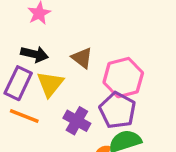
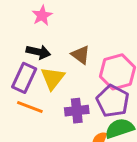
purple cross: (77, 121) -> (77, 111), turned -35

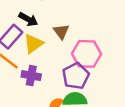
purple cross: (77, 111) -> (31, 76), moved

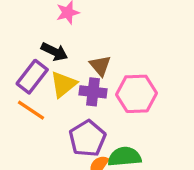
purple cross: (31, 76) -> (93, 92), moved
purple pentagon: (76, 76) -> (87, 138), moved

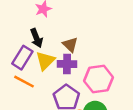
black arrow: (54, 52) -> (36, 38), turned 48
pink hexagon: (137, 94) -> (99, 79), moved

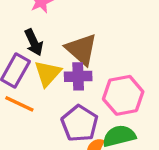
brown triangle: (70, 45) -> (81, 49), size x1.5

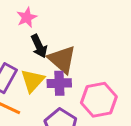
black arrow: (34, 42) -> (39, 46), moved

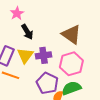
brown triangle: (62, 59) -> (71, 34), moved

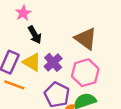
purple cross: (44, 55) -> (53, 62), turned -35
yellow triangle: (25, 56) -> (32, 62), turned -36

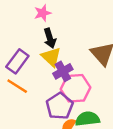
yellow triangle: (32, 62) -> (51, 57), moved
pink hexagon: (85, 73) -> (76, 88), moved

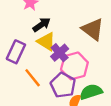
black arrow: (50, 38) -> (42, 25), turned -96
orange line: (17, 86) -> (33, 78), moved, turned 30

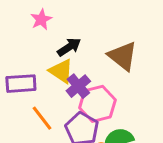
black arrow: (42, 25) -> (69, 47), moved
purple rectangle: (16, 52) -> (21, 84), turned 60

